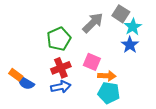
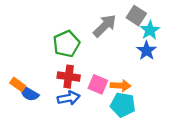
pink square: (92, 62) -> (98, 84), moved
red cross: (61, 68) -> (69, 77), turned 30

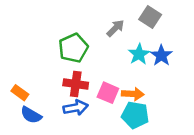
gray arrow: (105, 26) -> (115, 28), size x0.7
cyan star: (150, 30) -> (139, 54), moved
blue semicircle: (29, 93) -> (31, 115), moved

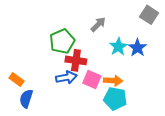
gray square: (150, 17) -> (149, 15), moved
red cross: (76, 84) -> (76, 60), moved
blue arrow: (76, 108) -> (66, 77), moved
blue semicircle: (31, 115) -> (26, 99), turned 78

